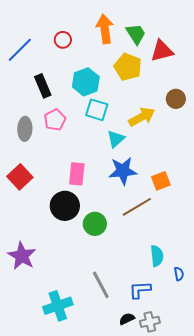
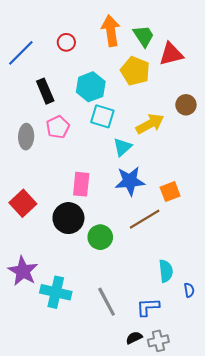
red square: (20, 177) -> (23, 203), moved
cyan cross: (58, 306) -> (56, 292), moved, turned 32

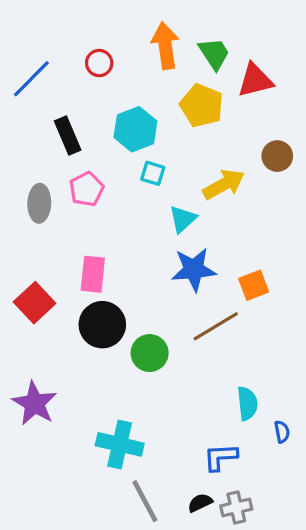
cyan square: (102, 116) -> (153, 173), size x0.7
pink rectangle: (81, 184) -> (93, 274), moved
cyan cross: (56, 292) -> (120, 444), moved
gray line: (107, 302) -> (145, 501), moved

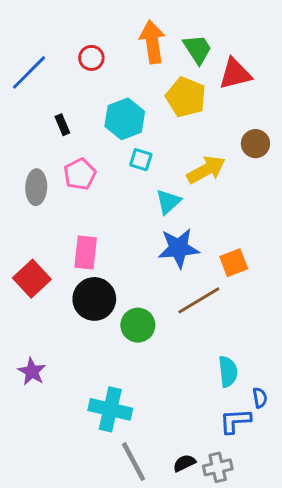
black rectangle: (68, 136) -> (62, 125), size x0.6
purple star: (35, 403) -> (32, 372), size x0.7
blue L-shape: (221, 457) -> (235, 421), moved

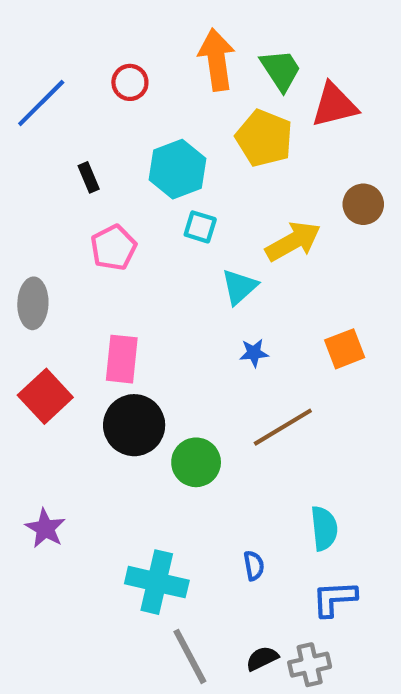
gray ellipse: (36, 187) -> (33, 303), moved
blue star: (179, 248) -> (254, 353), size x0.5
orange square: (234, 263) -> (345, 349), moved
blue semicircle: (260, 398) -> (254, 566), moved

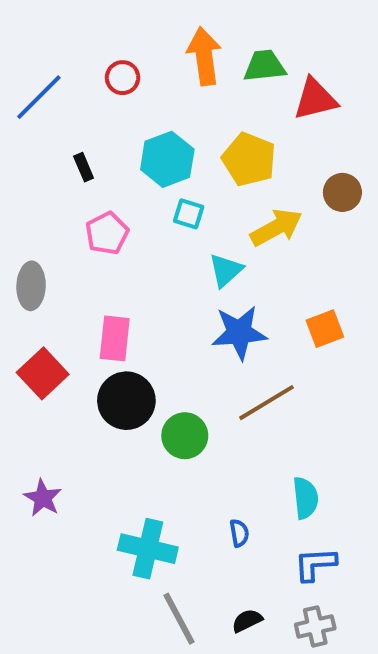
green trapezoid: (281, 70) -> (265, 66), turned -63
yellow pentagon: (264, 138) -> (249, 159), moved
blue star: (254, 353) -> (239, 333), size x2.0
gray cross: (310, 665) -> (315, 626), moved

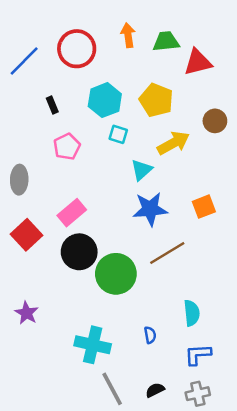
orange arrow: (204, 56) -> (128, 35), size x0.7
red circle: (123, 78) -> (77, 49), size x1.8
pink rectangle: (115, 338) -> (72, 213), turned 44
green circle: (185, 436) -> (116, 274), size x1.4

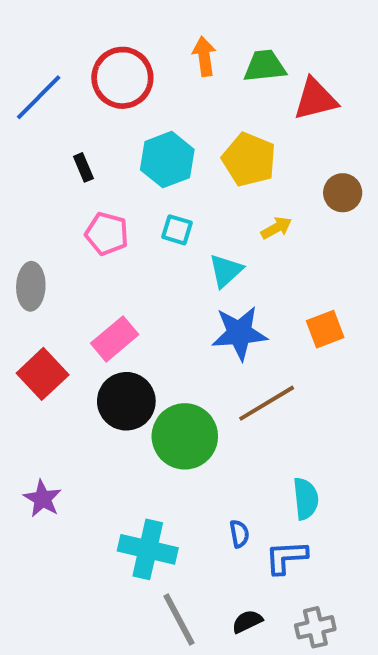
cyan square: (118, 134) -> (177, 230), moved
yellow arrow: (173, 143) -> (276, 228), size x0.6
pink pentagon: (67, 147) -> (107, 234), turned -30
blue L-shape: (198, 355) -> (286, 557), moved

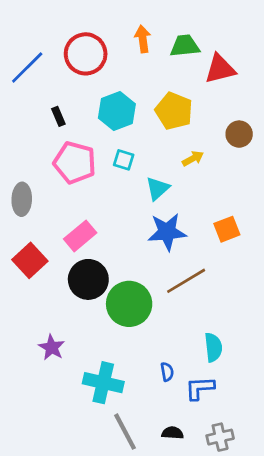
pink pentagon: (107, 234) -> (75, 163), size x1.4
purple star: (43, 499) -> (52, 347), moved
black semicircle: (247, 621) -> (173, 433), turned 30

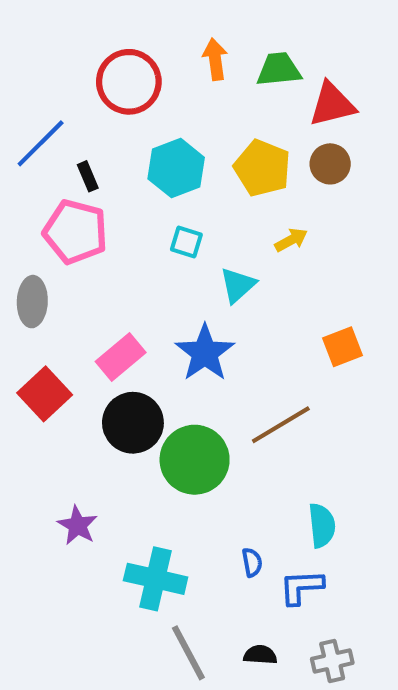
blue line: (27, 67) -> (41, 143), moved
brown circle: (239, 134) -> (330, 164), moved
pink pentagon: (75, 163) -> (75, 232), moved
blue star: (167, 232) -> (205, 353), moved, turned -30

